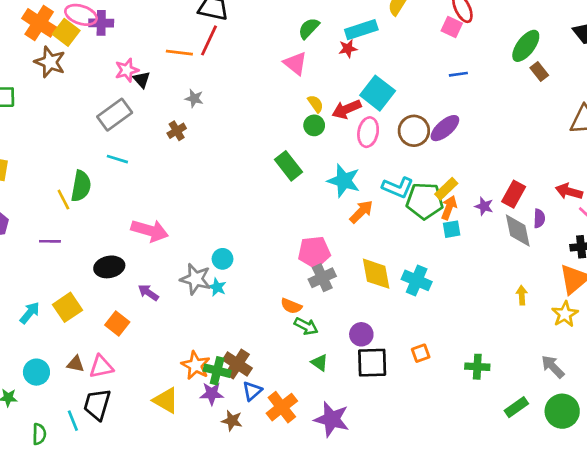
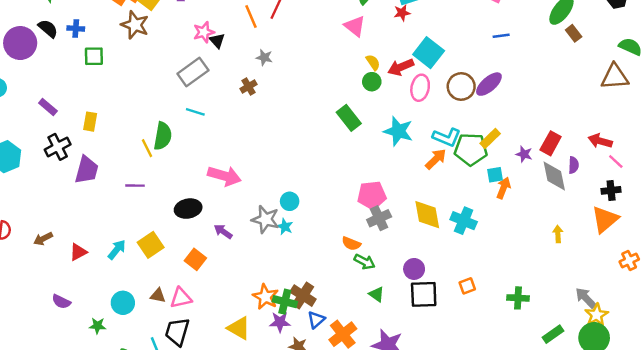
orange line: (179, 53) -> (251, 16), turned 60
orange arrow: (449, 208) -> (503, 188), moved
orange arrow: (361, 212) -> (436, 159), moved
yellow star: (565, 314) -> (597, 315), moved

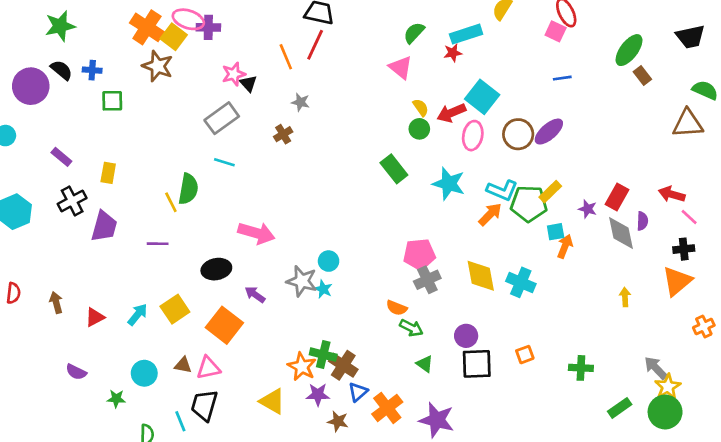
brown arrow: (43, 239) -> (56, 302), turned 102
orange square: (195, 259) -> (224, 325), size x1.5
green cross: (285, 302) -> (323, 355), moved

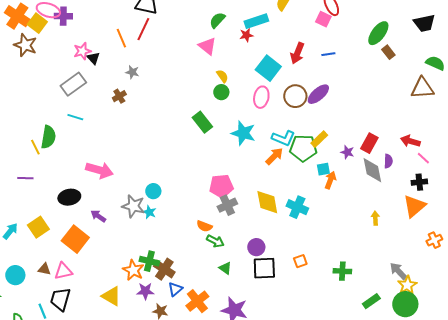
red arrow: (451, 113) -> (297, 53), moved, turned -45

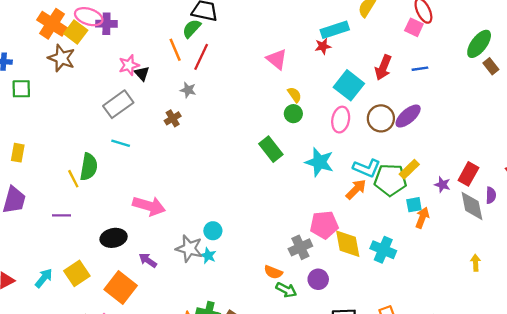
green semicircle: (217, 20) -> (192, 28), moved
red line: (143, 29) -> (201, 57), moved
pink pentagon: (221, 186) -> (324, 225), moved
purple circle: (256, 247) -> (318, 279), moved

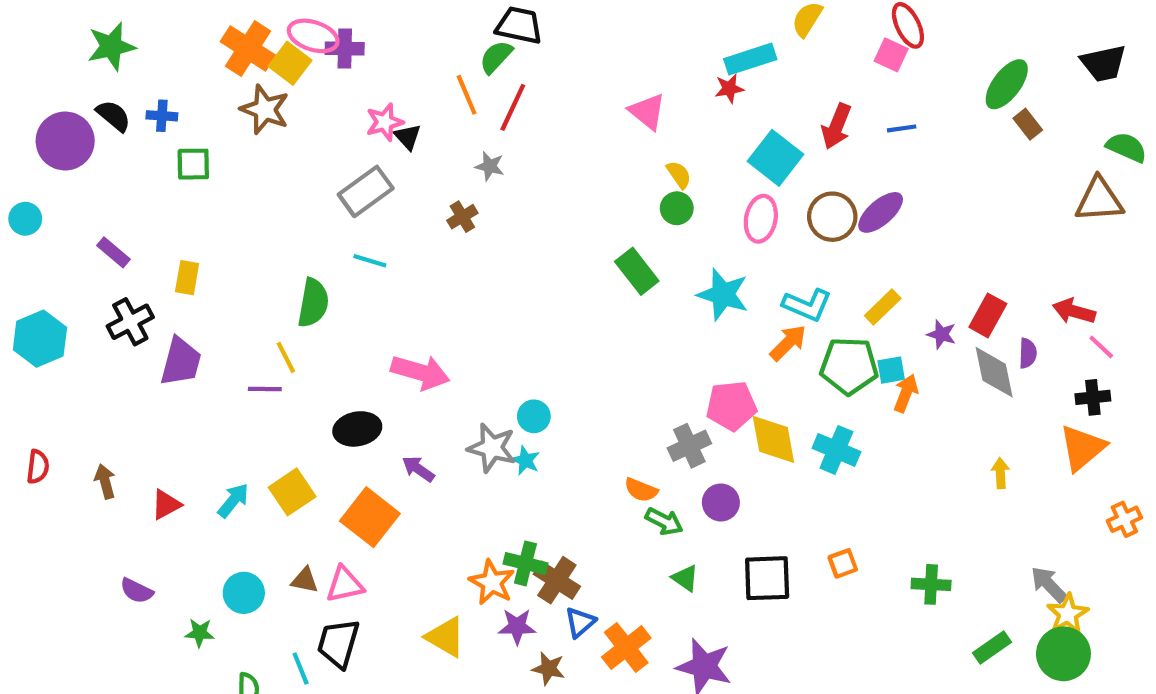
yellow line: (73, 179) -> (286, 357), moved
green pentagon: (390, 180) -> (849, 366), moved

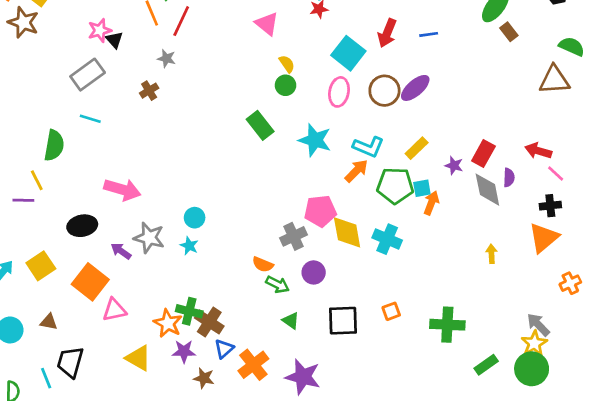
gray star: (492, 448) -> (149, 238), moved
pink triangle: (345, 584) -> (114, 310), moved
green cross: (931, 584) -> (447, 325), size x1.4
gray arrow: (1049, 584) -> (538, 325), moved

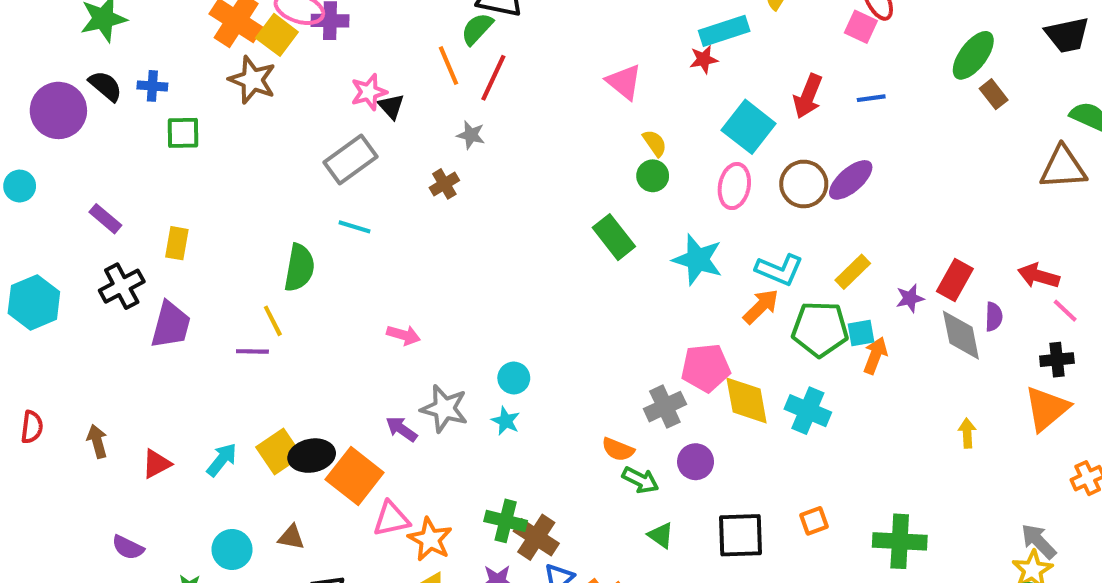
purple star: (454, 166) -> (910, 298), turned -30
pink arrow: (122, 190) -> (404, 335), size x0.6
black ellipse: (82, 226) -> (312, 456), moved
orange star: (168, 323) -> (430, 539), moved

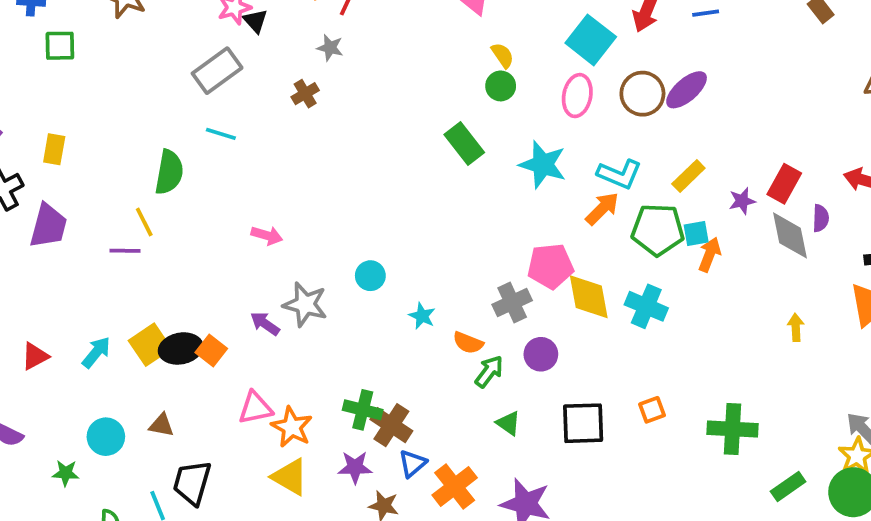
cyan star: (506, 421) -> (422, 316), moved
orange square: (355, 476) -> (211, 350), moved, size x0.6
green arrow: (640, 480) -> (489, 371), turned -80

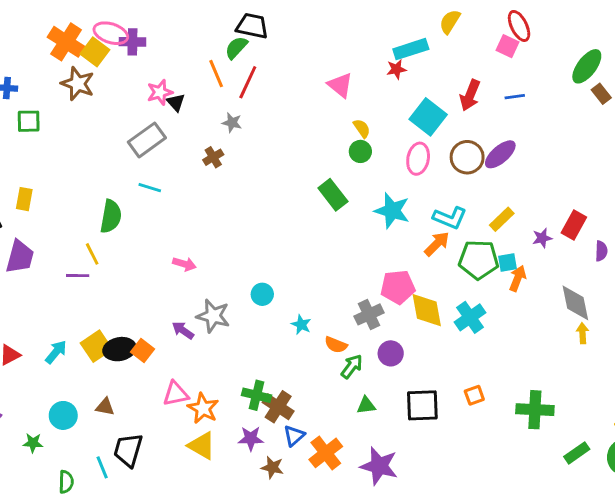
gray diamond: (790, 235) -> (575, 303), moved
cyan cross: (646, 306) -> (470, 317), turned 32
green triangle: (508, 423) -> (366, 405), turned -42

